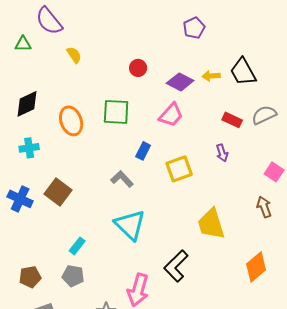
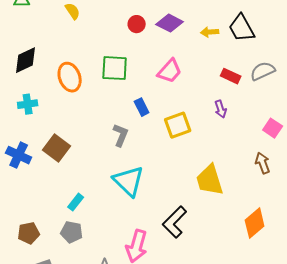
purple diamond: (180, 82) -> (170, 23), moved
blue rectangle: (143, 151) -> (142, 107), turned -54
gray L-shape: (122, 179) -> (121, 135), turned 65

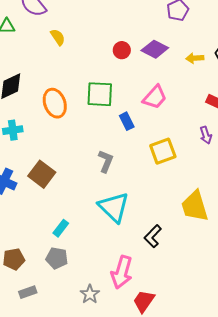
blue rectangle: (142, 107) -> (127, 121), moved
black L-shape: (175, 222) -> (153, 236), moved, size x0.7

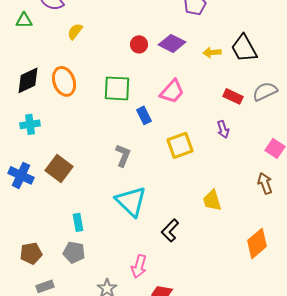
yellow semicircle: (58, 37) -> (75, 31), turned -108
orange ellipse: (55, 103) -> (64, 81), moved
yellow trapezoid: (195, 206) -> (212, 200), size x0.7
cyan rectangle: (61, 228) -> (78, 222), turned -48
pink arrow: (122, 272) -> (139, 266), size x0.7

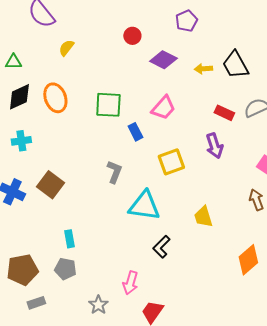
green triangle: (24, 20) -> (13, 62), moved
red circle: (139, 44) -> (132, 36), moved
purple arrow: (223, 129) -> (214, 146), size x1.4
cyan triangle: (131, 201) -> (144, 206), moved, turned -36
brown pentagon: (31, 253) -> (22, 270), size x1.4

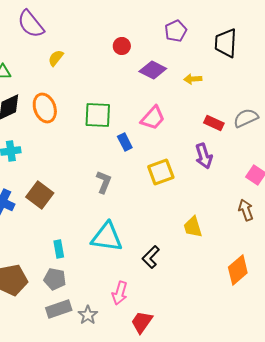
black trapezoid: (235, 65) -> (226, 43), moved, turned 32
cyan triangle: (144, 206) -> (107, 237), moved
gray rectangle: (36, 303) -> (59, 309), moved, size x1.4

